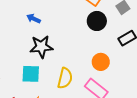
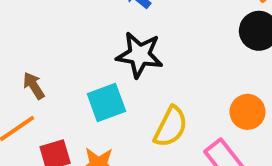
cyan square: (31, 74) -> (106, 102), turned -36

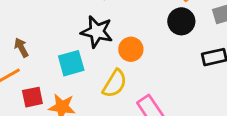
orange circle: (247, 112) -> (131, 49), moved

